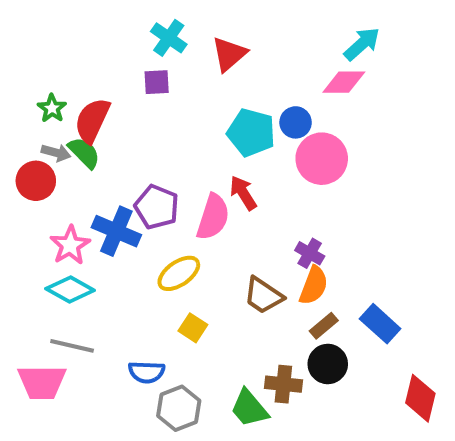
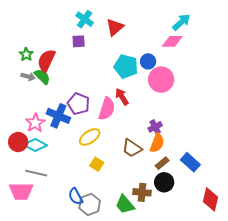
red circle: (36, 181) -> (18, 142), moved
purple cross: (310, 253) -> (155, 127), turned 32
blue semicircle: (147, 372) -> (76, 196), moved, turned 60

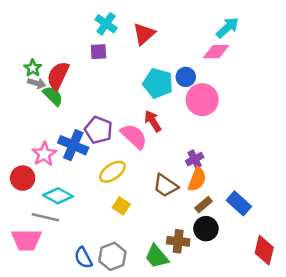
gray arrow: (28, 77) -> (37, 83), moved
pink semicircle: (107, 109) -> (134, 136), turned -65
cyan diamond: (35, 145) -> (58, 196), moved
blue semicircle: (76, 196) -> (83, 258), moved

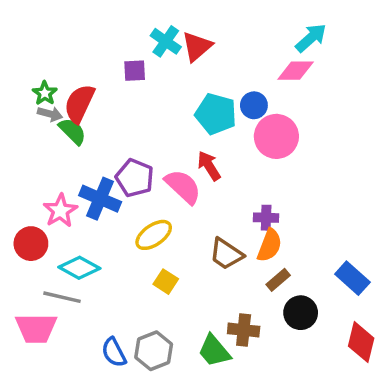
cyan cross: (106, 24) -> (166, 41), moved
purple cross: (195, 159) -> (266, 218), turned 30
blue rectangle: (239, 203) -> (352, 278), moved
black circle: (206, 229) -> (301, 313), moved

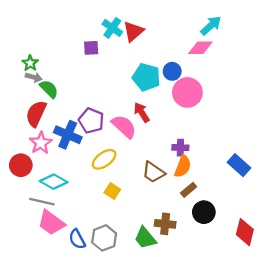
red semicircle: (79, 104) -> (36, 114), moved
blue rectangle: (352, 278) -> (239, 165), moved
pink trapezoid: (36, 328) -> (51, 223), moved, turned 36

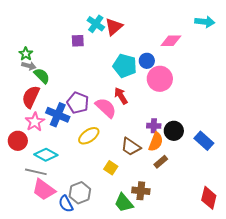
cyan arrow: (211, 26) -> (205, 22), moved, turned 48
yellow square: (112, 191) -> (111, 168), moved
black circle: (204, 212) -> (174, 131), moved
gray hexagon: (104, 238) -> (80, 193), moved

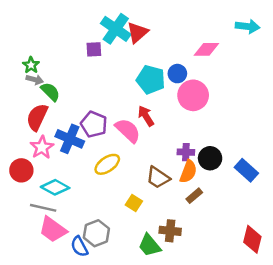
cyan cross: (96, 24) -> (116, 29), size x1.4

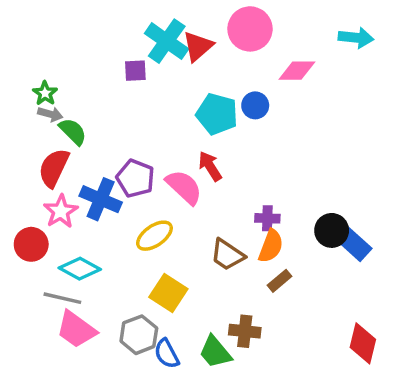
pink circle: (193, 95) -> (250, 29), moved
black circle: (210, 158) -> (332, 230), moved
yellow square: (134, 203) -> (168, 293), moved, size x1.5
blue semicircle: (79, 247) -> (167, 354), moved

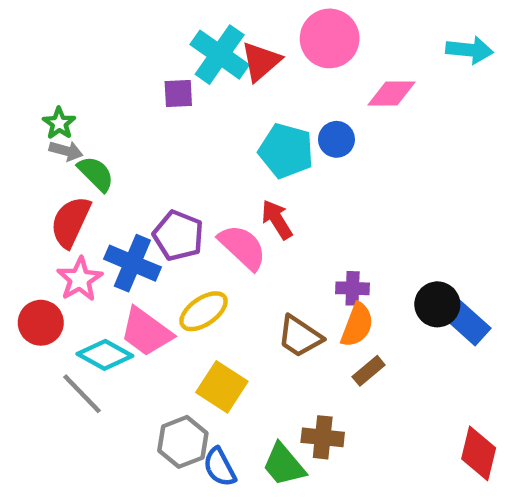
gray line: (62, 298) -> (82, 394), turned 33
pink trapezoid: (76, 329) -> (146, 332), moved

